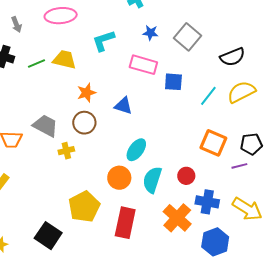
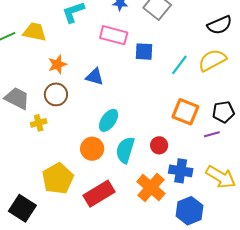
black semicircle: (232, 57) -> (220, 25), moved
red rectangle: (125, 223) -> (99, 194), turned 48

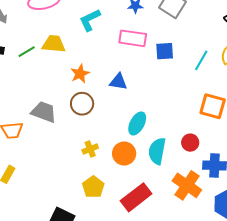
yellow cross: (39, 123) -> (90, 149), moved
yellow pentagon: (58, 178) -> (93, 187), size x0.7

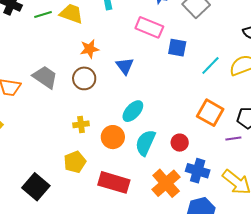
blue triangle: (118, 82) -> (125, 66), turned 30
red rectangle: (136, 197) -> (114, 182), turned 40

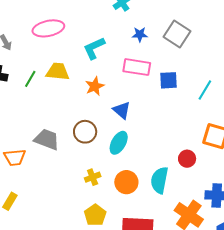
green line: (43, 14) -> (30, 79), turned -30
orange star: (90, 49) -> (95, 86), moved
cyan ellipse: (133, 111) -> (119, 143), moved
red circle: (180, 143) -> (187, 159), moved

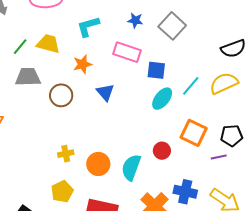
brown circle: (85, 132) -> (61, 95), moved
gray trapezoid: (47, 139) -> (28, 77), moved, turned -32
cyan ellipse: (119, 143) -> (162, 99), moved

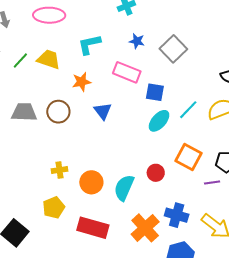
gray trapezoid: (28, 77) -> (24, 112), moved

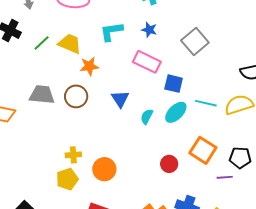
blue star: (137, 41) -> (149, 30), moved
orange star: (82, 82) -> (89, 66), moved
cyan line: (188, 110) -> (206, 103), turned 55
cyan semicircle: (124, 188) -> (147, 117), moved, size x0.6
yellow pentagon: (54, 208) -> (67, 179), moved

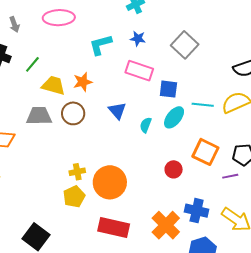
yellow trapezoid: (70, 44) -> (53, 85), moved
orange circle: (104, 169) -> (110, 182), size x1.4

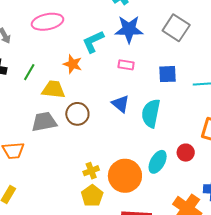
blue star: (138, 39) -> (129, 29), size x1.8
pink rectangle: (139, 71) -> (126, 65), moved, size x0.6
orange star: (83, 82) -> (73, 64), moved, turned -30
cyan ellipse: (174, 117) -> (158, 162), moved
cyan semicircle: (146, 125) -> (151, 113), size x1.8

